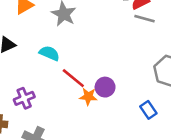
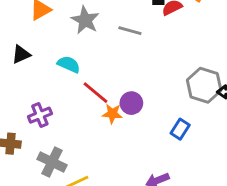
gray line: (145, 19) -> (130, 31), moved
blue rectangle: (148, 110) -> (180, 129), turned 66

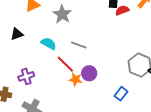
gray line: (130, 31) -> (79, 45), moved

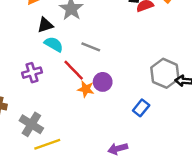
black triangle: (17, 34) -> (45, 25), moved
purple cross: (26, 76) -> (32, 73), moved

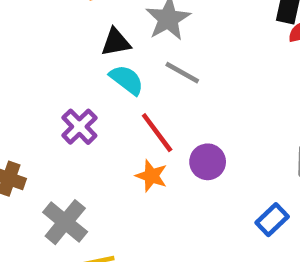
gray line: (91, 47) -> (182, 73), moved
purple cross: (32, 73) -> (79, 127), turned -36
orange star: (86, 89) -> (151, 176), moved

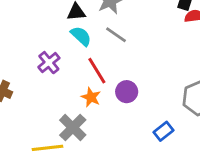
gray cross: (65, 222) -> (73, 128), moved

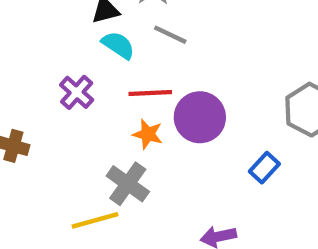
red line: (97, 71) -> (150, 93), turned -52
purple circle: (127, 92) -> (200, 117), size x1.5

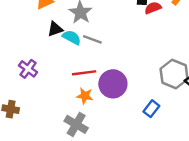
cyan semicircle: (118, 45) -> (72, 37), moved
purple cross: (77, 92) -> (28, 69), moved

